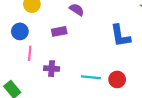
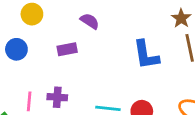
pink line: (30, 53) -> (29, 101), moved

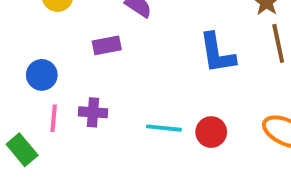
blue circle: (16, 49) -> (42, 75), moved

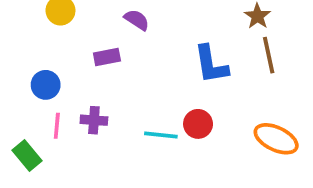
red circle: (211, 132) -> (198, 124), moved

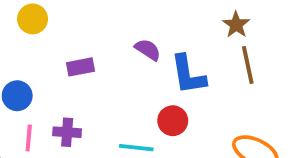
purple semicircle: (137, 20) -> (148, 50), moved
red circle: (198, 124) -> (173, 121), moved

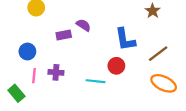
purple semicircle: (148, 50) -> (83, 25), moved
brown line: (248, 65) -> (158, 54), moved, turned 65

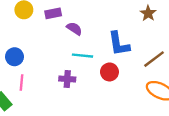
purple rectangle: (64, 35) -> (53, 13), moved
purple cross: (56, 72) -> (67, 79), moved
cyan line: (96, 81) -> (83, 56), moved

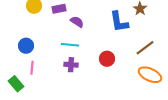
blue L-shape: (119, 44) -> (119, 22), moved
cyan line: (83, 56) -> (70, 45), moved

